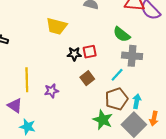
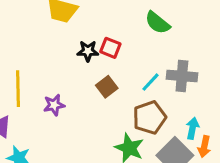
red square: (90, 52) -> (110, 48), turned 32
gray cross: (132, 56) -> (182, 76), moved
cyan arrow: (137, 101) -> (192, 128), moved

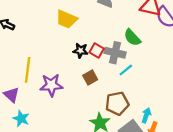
gray cross: (182, 76) -> (115, 53), moved
cyan line: (151, 82) -> (126, 70), moved
purple star: (54, 105) -> (51, 85), size x1.5

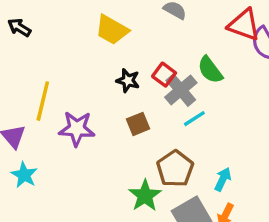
red square: (97, 51) -> (164, 75), moved
gray cross: (115, 53) -> (181, 90), turned 30
brown pentagon: (117, 103) -> (175, 169), turned -30
cyan arrow: (146, 115) -> (223, 179), moved

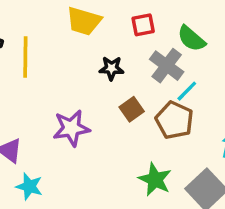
red square: (164, 75) -> (143, 25), moved, turned -35
yellow line: (43, 101) -> (25, 57), moved
brown pentagon: (175, 169) -> (174, 120), moved

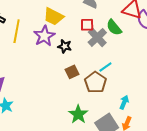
green semicircle: (191, 39) -> (114, 27), moved
gray cross: (167, 66) -> (97, 37), moved
purple star: (71, 128) -> (44, 36), moved, turned -30

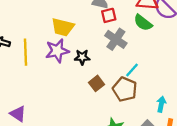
red square: (87, 25) -> (109, 15), moved
green semicircle: (114, 27) -> (143, 23), moved
purple star: (44, 36) -> (57, 51), turned 30

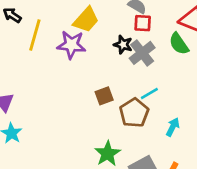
yellow trapezoid: (63, 27) -> (86, 20), turned -80
black star: (82, 57) -> (123, 45), moved
cyan arrow: (161, 104) -> (173, 127), moved

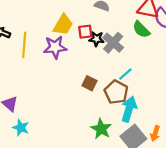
red square: (143, 23) -> (85, 32), moved
brown square: (104, 96) -> (89, 83), turned -32
cyan arrow: (173, 127) -> (129, 109), moved, size x1.6

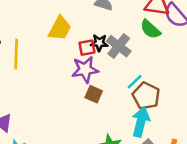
red square: (85, 32) -> (87, 48), moved
purple star: (55, 47) -> (85, 69), moved
brown pentagon: (116, 92) -> (146, 96), moved

